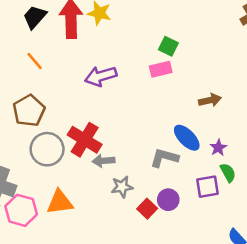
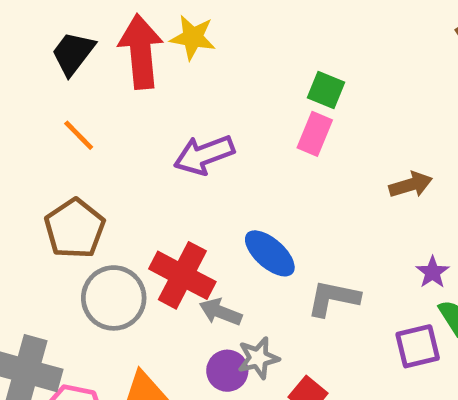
pink rectangle: (161, 69) -> (315, 134), turned -50
blue ellipse: (187, 138) -> (270, 253), moved
gray arrow: (104, 161) -> (221, 312), turned 30
purple circle: (168, 200) -> (227, 371), moved

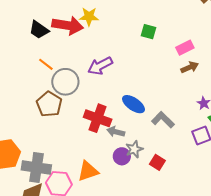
red arrow: (141, 52) -> (68, 25), turned 112
black trapezoid: (73, 53) -> (39, 30), turned -85
pink rectangle: (315, 134) -> (185, 48), moved, turned 48
gray circle: (114, 298) -> (65, 82), moved
gray L-shape: (333, 298) -> (163, 120), turned 40

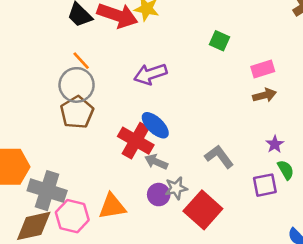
gray circle: (65, 82) -> (77, 85), moved
blue ellipse: (134, 104) -> (155, 125), moved
red square: (157, 162) -> (203, 210), size x1.8

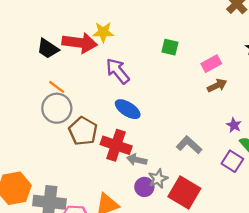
purple arrow: (150, 74) -> (118, 71), moved, turned 80
brown pentagon: (77, 112) -> (83, 131), moved
blue ellipse: (155, 125) -> (128, 109), moved
purple square: (265, 185) -> (232, 161), turned -35

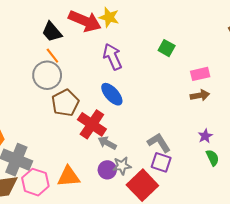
black trapezoid: (48, 49) -> (52, 32), moved
purple square: (232, 161) -> (161, 162), moved, turned -30

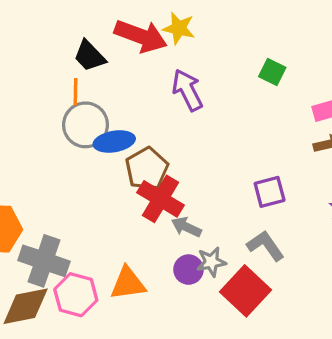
orange line: (52, 56) -> (76, 92), moved, turned 42
blue ellipse: (112, 94) -> (114, 141), moved, turned -55
brown pentagon: (65, 103) -> (147, 169), moved
gray L-shape: (159, 143) -> (266, 246), moved
purple square: (161, 162) -> (270, 192), moved, turned -30

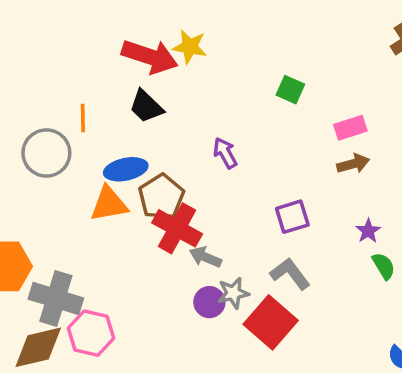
black trapezoid: (90, 56) -> (146, 106), moved
purple arrow: (187, 90) -> (225, 153), moved, size x0.7
gray circle: (86, 125) -> (46, 153), moved
orange triangle: (128, 283) -> (109, 204), moved

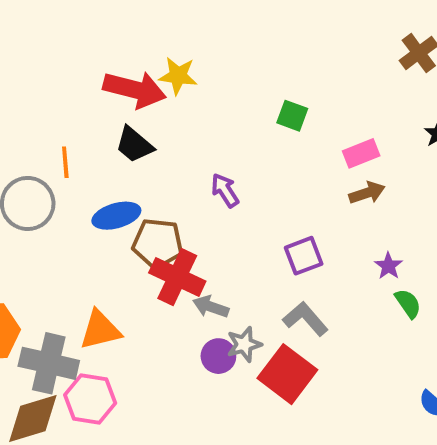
brown pentagon: (161, 197) -> (158, 243), turned -30
orange triangle: (109, 204) -> (100, 330), moved

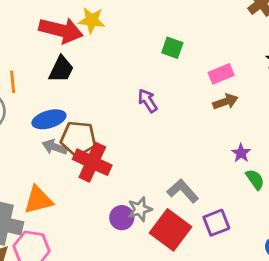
black trapezoid: (134, 145) -> (61, 69), turned -104
purple arrow: (225, 190) -> (148, 101), moved
purple square: (304, 256) -> (216, 223), moved
gray arrow: (211, 307) -> (55, 147), moved

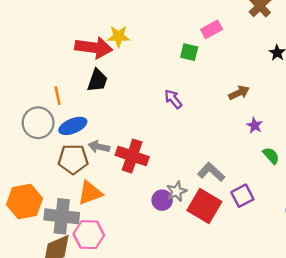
pink rectangle: (221, 74) -> (212, 29), moved
blue ellipse: (49, 119) -> (73, 126), moved
brown pentagon: (78, 139) -> (73, 159), moved
purple star: (241, 153) -> (255, 125), moved

